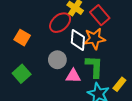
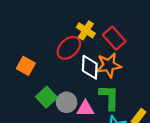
gray circle: (57, 60) -> (67, 102), moved
green square: (22, 74) -> (47, 97), moved

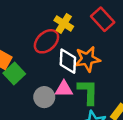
red rectangle: (114, 38) -> (103, 19), moved
green square: (47, 97) -> (14, 74), moved
pink triangle: (85, 109) -> (64, 89), moved

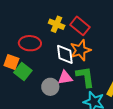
red rectangle: (103, 19) -> (80, 26), moved
red ellipse: (46, 41) -> (30, 43), moved, turned 55

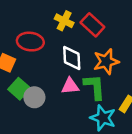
orange star: (80, 50) -> (106, 62), moved
green square: (23, 71) -> (19, 89), moved
gray circle: (50, 87) -> (34, 97), moved

